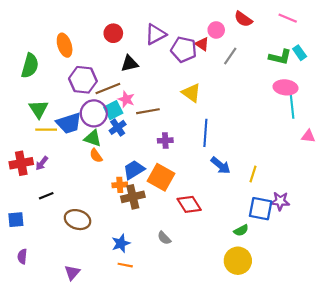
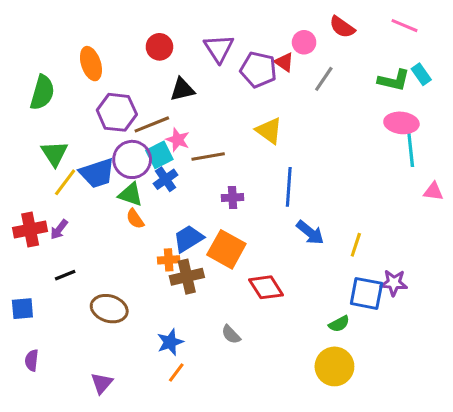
purple triangle: (156, 34) -> (219, 48), turned -35
yellow line: (46, 130) -> (65, 182), turned -54
orange line: (125, 265) -> (176, 373), turned -64

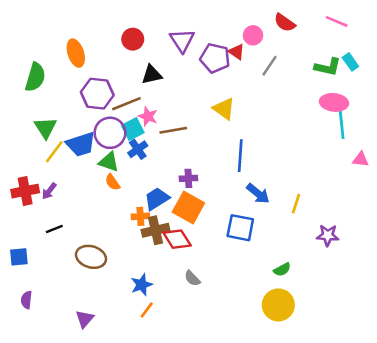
purple cross: (233, 198) -> (188, 178), moved
red diamond: (266, 287) -> (177, 239), moved
blue square: (366, 293) -> (240, 228), moved

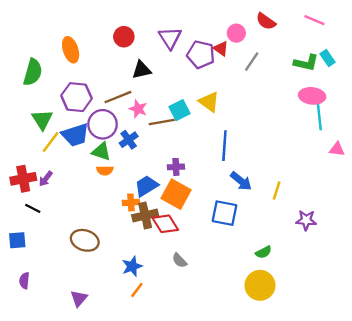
purple hexagon: (97, 94) -> (76, 97), moved
cyan square: (133, 129) -> (179, 110), moved
orange semicircle: (112, 182) -> (105, 170), turned -56
black line: (54, 229) -> (33, 208), moved, turned 49

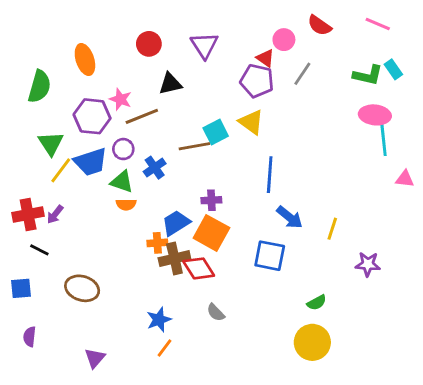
purple pentagon: (201, 54) -> (257, 81), moved
pink star: (138, 109) -> (120, 99), moved
purple circle: (103, 124) -> (123, 149), size x0.6
brown ellipse: (85, 240) -> (82, 288), moved

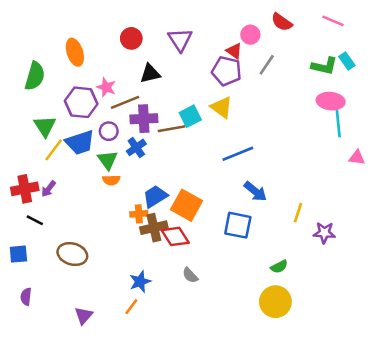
blue line: (270, 175) -> (238, 154), turned 64
green triangle: (122, 182) -> (107, 160), turned 35
purple cross: (211, 200) -> (144, 119), moved, size x1.5
yellow line: (332, 229) -> (298, 213), moved
orange line: (165, 348) -> (131, 307), moved

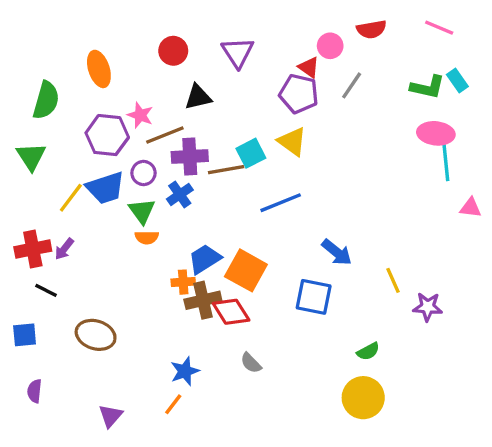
red semicircle: (282, 22) -> (371, 29), turned -45
green triangle: (45, 126) -> (31, 156), moved
blue line: (238, 154) -> (281, 203), moved
yellow line: (298, 213) -> (393, 280), turned -42

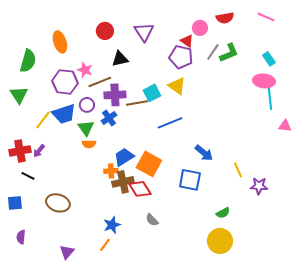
cyan rectangle: (457, 81) -> (269, 59), moved
green L-shape: (428, 87) -> (229, 53), moved, turned -35

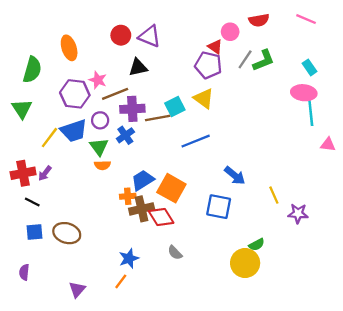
purple triangle: (144, 32) -> (150, 36), moved, turned -35
blue square: (15, 203) -> (35, 232), moved
yellow circle: (220, 241) -> (245, 263), moved

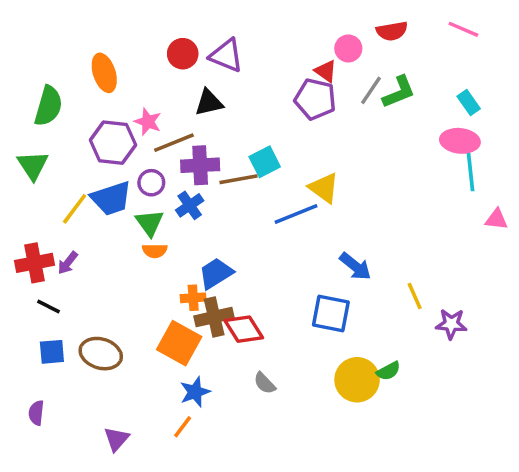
yellow triangle: (204, 98) -> (324, 188), moved
orange square: (171, 188) -> (179, 343), moved
yellow circle: (245, 263) -> (357, 380), moved

